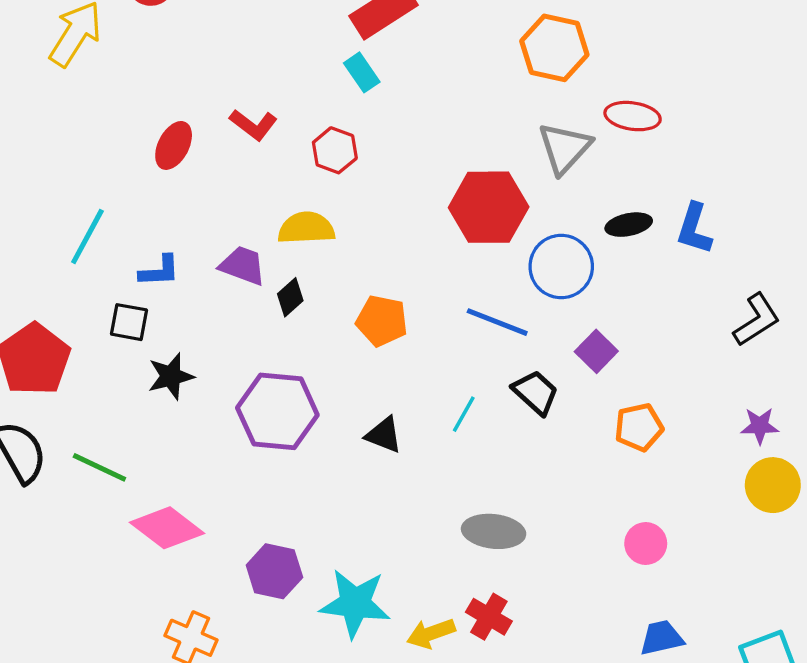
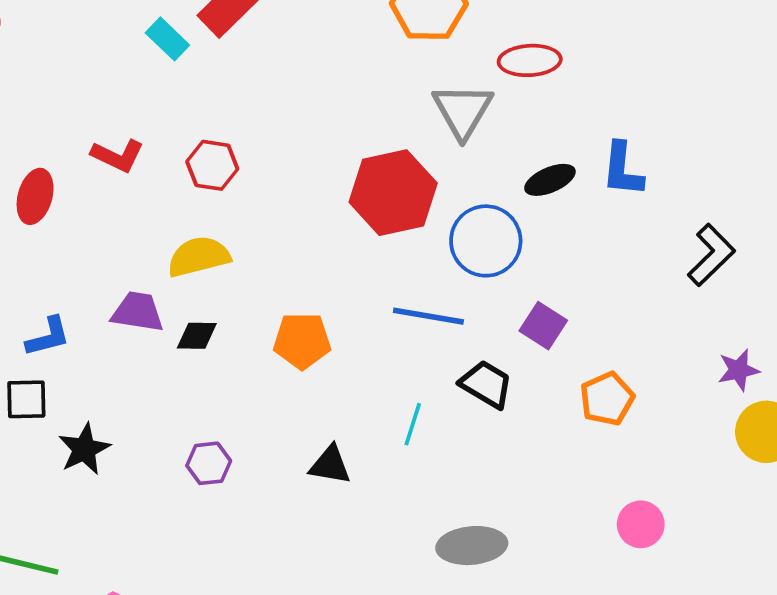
cyan rectangle: (362, 72) -> (167, 39), moved
black diamond: (290, 297) -> (197, 336), turned 54
purple hexagon: (277, 411) -> (209, 463), size x0.5

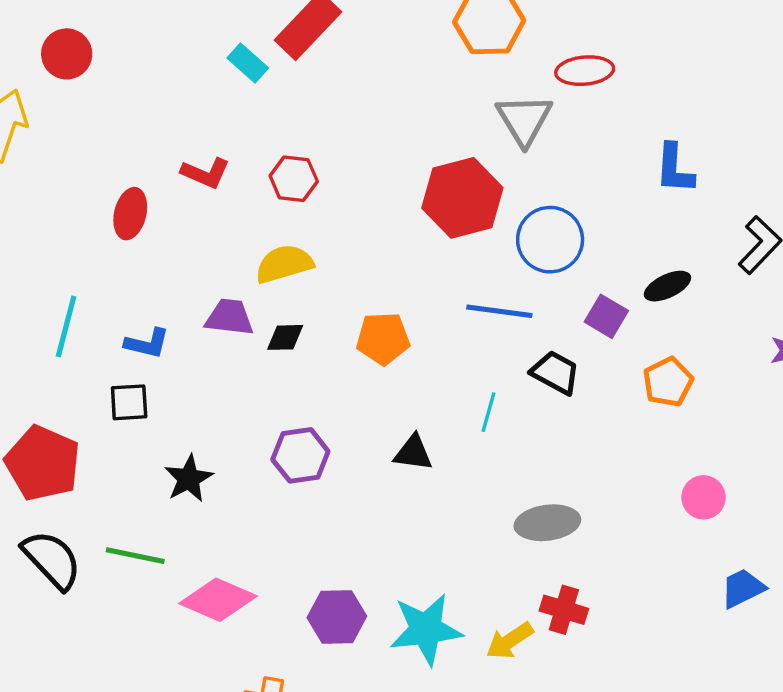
black ellipse: (550, 180) -> (668, 286), moved
blue L-shape: (48, 337) -> (147, 343), turned 30
black star: (84, 449) -> (189, 479), moved
purple hexagon: (209, 463) -> (300, 455), size x1.4

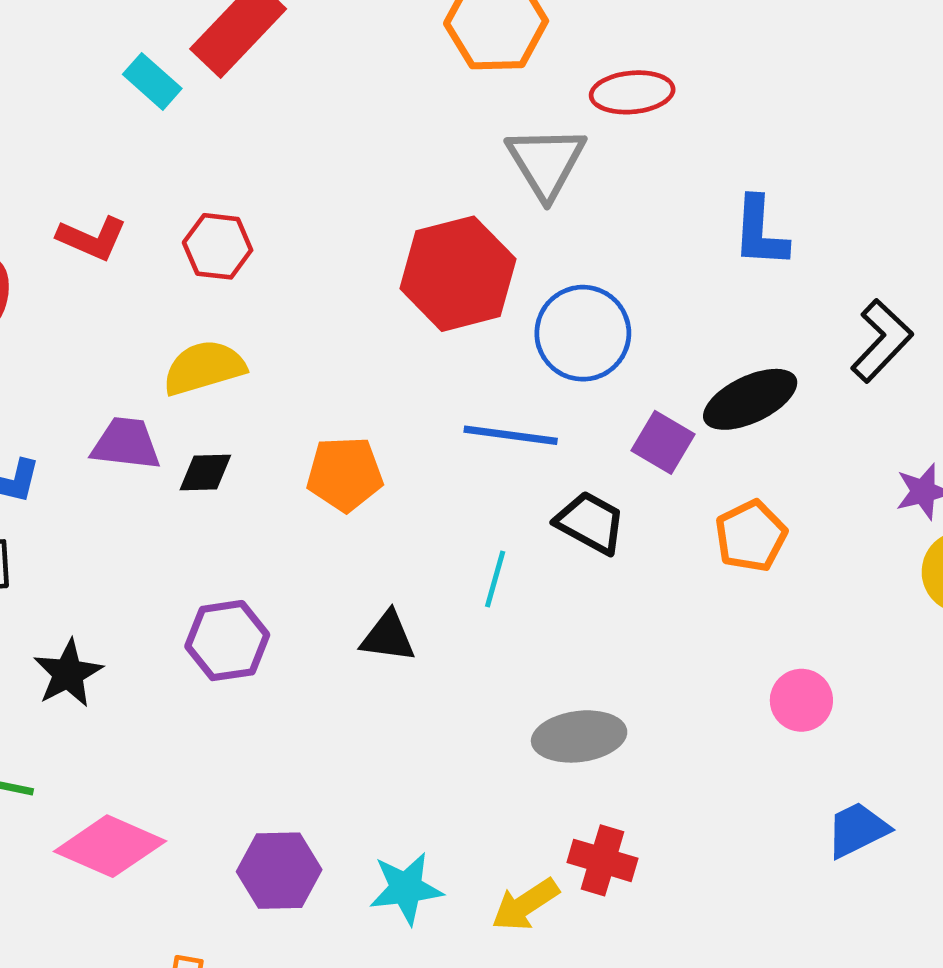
black ellipse: (668, 286) -> (750, 399), size x1.4
cyan star: (426, 629) -> (406, 888), size x0.7

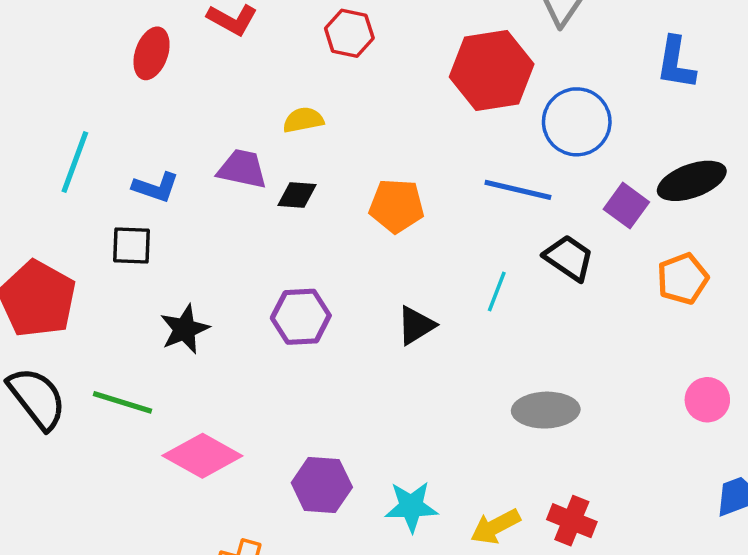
blue L-shape: (760, 232) -> (676, 63), moved
red hexagon: (218, 246) -> (349, 33), moved
yellow semicircle: (204, 368) -> (303, 120), size x0.7
black triangle: (388, 637) -> (416, 325), turned -45
red cross: (602, 860) -> (572, 521), moved

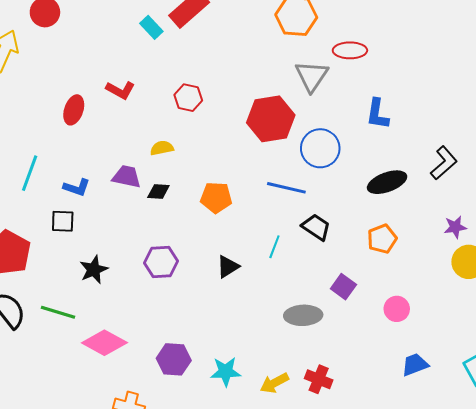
purple square: (626, 206) -> (343, 287), moved

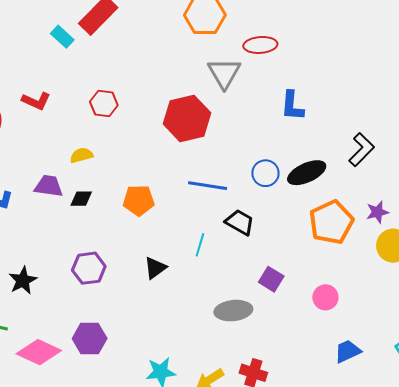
blue circle: (320, 148) -> (265, 173), moved, size x0.7
orange pentagon: (382, 239) -> (331, 222), moved, size x1.5
purple hexagon: (174, 359) -> (90, 338), moved

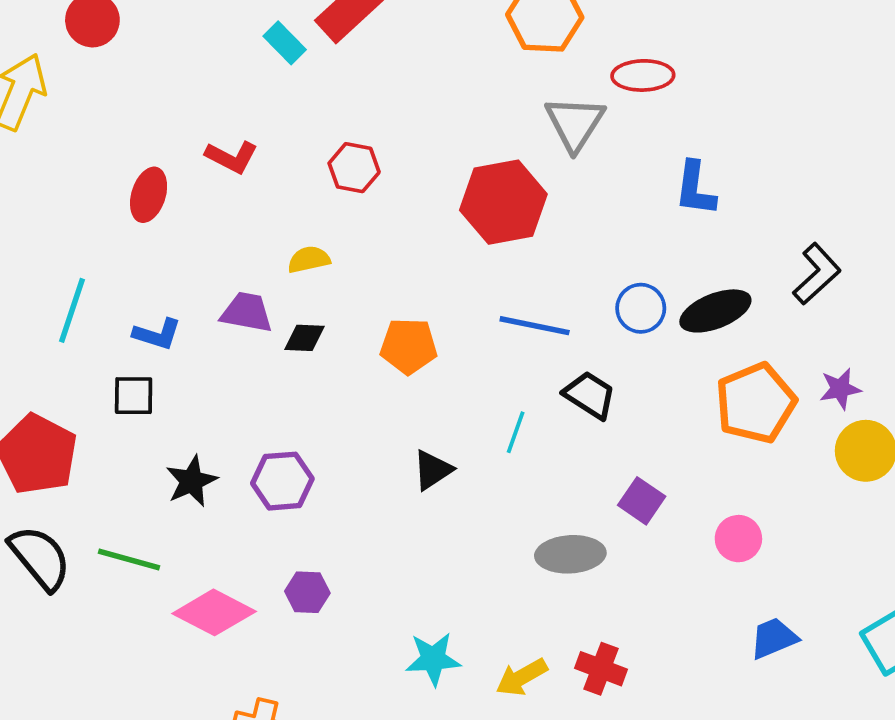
purple hexagon: (89, 268) -> (282, 481), moved
purple hexagon: (90, 338) -> (307, 592), size x0.7

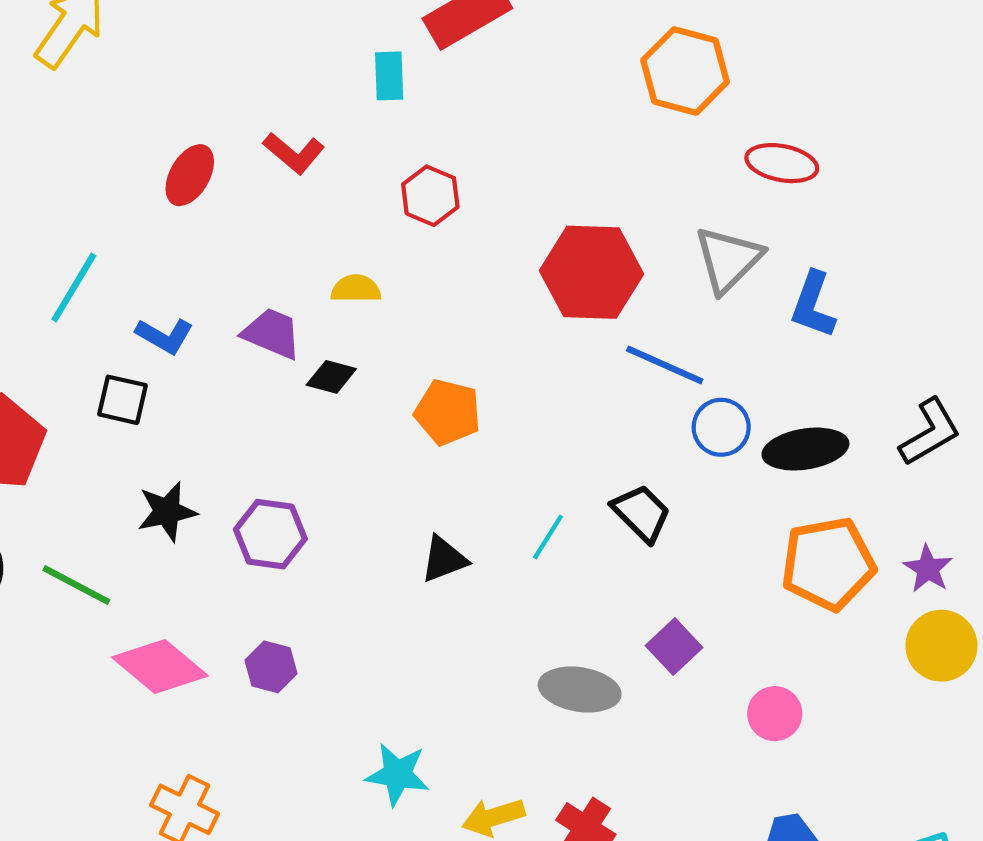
cyan rectangle: (285, 43) -> (389, 76), moved, turned 30
gray triangle: (575, 123) -> (728, 259), moved
blue line: (535, 326) -> (665, 365), moved
purple star: (840, 389) -> (928, 569), turned 30

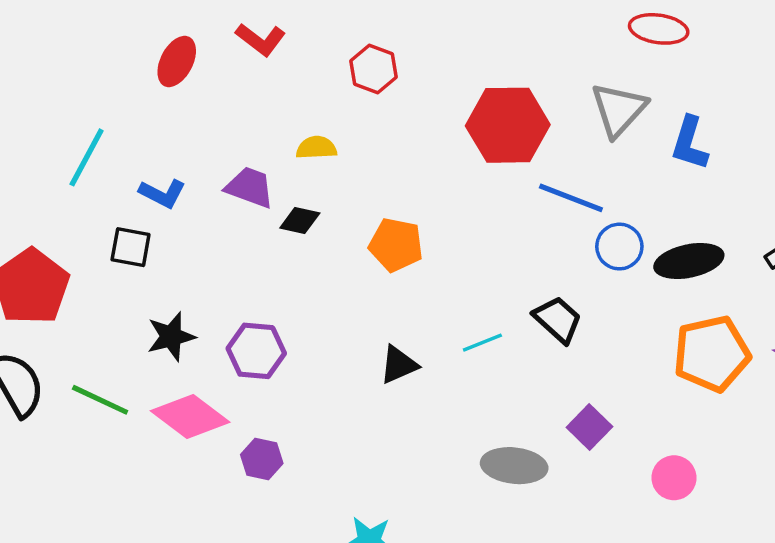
cyan line: (548, 537) -> (482, 343), turned 39
pink diamond: (160, 667) -> (190, 417), moved

